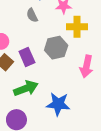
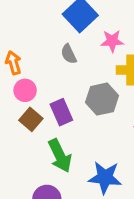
green arrow: (26, 88) -> (60, 156), turned 85

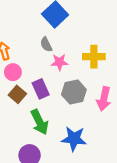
pink star: (112, 41) -> (59, 62), moved
gray hexagon: (102, 99) -> (74, 92), moved

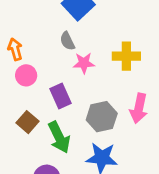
gray hexagon: (74, 92) -> (102, 117), moved
brown square: (17, 94) -> (27, 122), moved

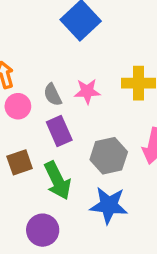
gray semicircle: (67, 41) -> (53, 95), moved
brown square: (27, 122) -> (20, 162), turned 30

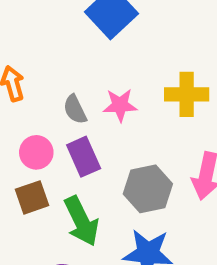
pink circle: (18, 106) -> (36, 152), moved

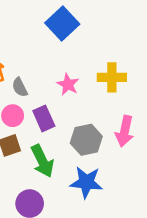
pink star: (120, 105) -> (68, 84), turned 30
gray semicircle: (75, 109) -> (20, 87), moved

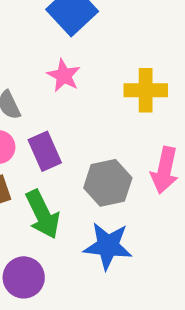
pink star: (68, 84) -> (64, 76), moved

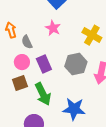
yellow cross: (146, 90) -> (92, 35), turned 30
gray hexagon: (108, 183) -> (76, 64), moved

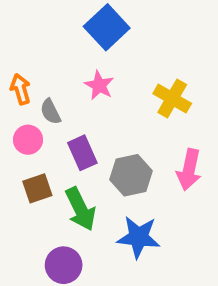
pink circle: (22, 62) -> (28, 140), moved
gray hexagon: (76, 64) -> (131, 175), moved

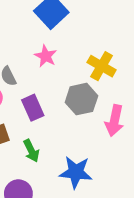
gray hexagon: (131, 175) -> (81, 99), moved
green arrow: (80, 209) -> (31, 151), size x0.7

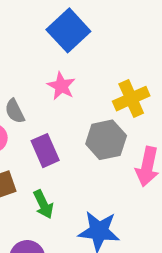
yellow cross: (102, 66) -> (131, 99), turned 36

